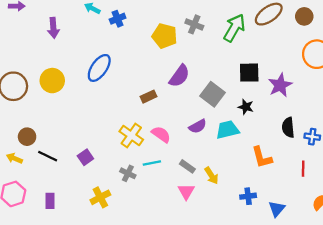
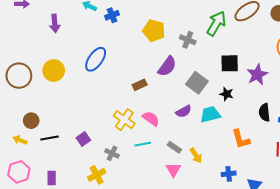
gray cross: (194, 24) -> (188, 40), moved
black line: (48, 156) -> (50, 138), turned -36
gray cross: (128, 173) -> (112, 153), moved

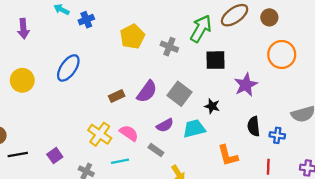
yellow pentagon: (154, 31) -> (132, 37), turned 30
black square: (230, 63) -> (215, 60), moved
purple semicircle: (167, 66) -> (147, 92), moved
gray rectangle: (174, 147) -> (156, 150), moved

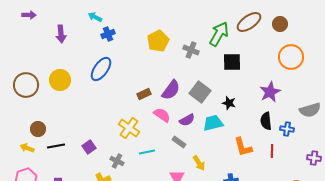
blue cross: (86, 20) -> (108, 34), moved
purple star: (246, 85) -> (270, 92), moved
pink semicircle: (129, 133) -> (162, 115), moved
red line: (268, 167) -> (272, 151), moved

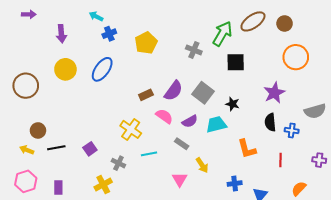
yellow pentagon: (158, 41) -> (146, 43), moved
yellow circle: (60, 80) -> (65, 69), moved
red line: (272, 151) -> (280, 160), moved

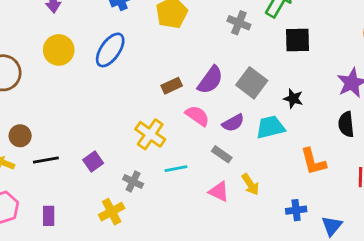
pink triangle: (180, 179) -> (219, 192), moved, turned -35

